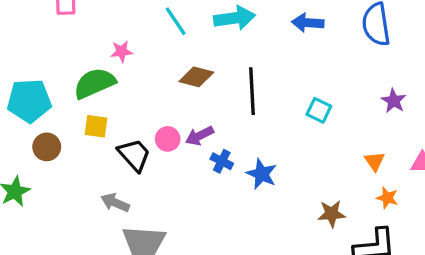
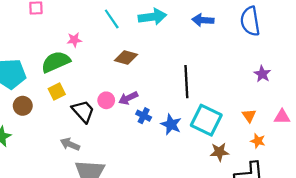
black line: (252, 91) -> (186, 82), moved
cyan square: (319, 110) -> (206, 120), moved, size x1.8
yellow square: (96, 126) -> (57, 92), turned -35

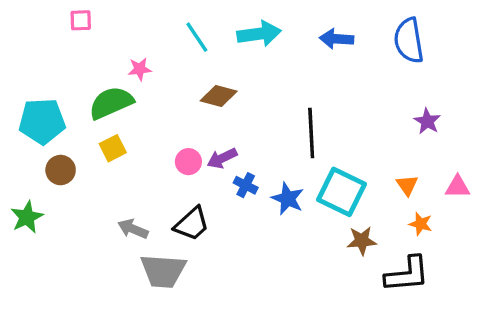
black trapezoid: (83, 111) -> (192, 224), moved, turned 90

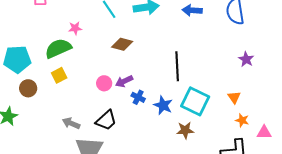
pink triangle: (458, 187) -> (264, 132), moved
brown star: (362, 241) -> (185, 130), moved

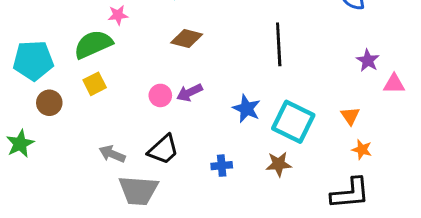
black line: (177, 66) -> (279, 44), moved
blue cross: (138, 97) -> (222, 166), moved, turned -32
blue star: (163, 105) -> (247, 109), moved
pink triangle: (264, 132) -> (394, 84), moved

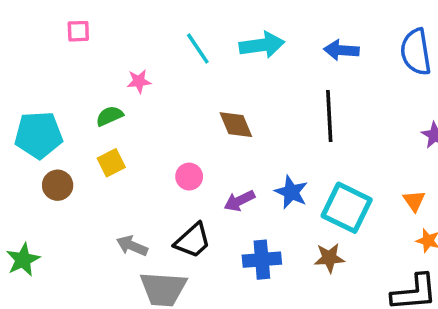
brown diamond: (187, 38) -> (236, 125), moved, turned 52
green semicircle: (93, 44) -> (110, 116), size x0.6
purple arrow: (190, 93) -> (239, 201), moved
green star: (20, 144) -> (23, 260), moved
blue cross: (222, 166) -> (262, 260), size x1.5

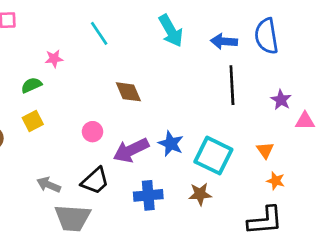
cyan arrow: (262, 45) -> (171, 31), moved, turned 68
blue arrow: (341, 50) -> (224, 41), moved
black line: (329, 116) -> (232, 85), moved
purple arrow: (239, 201) -> (131, 150), size x1.5

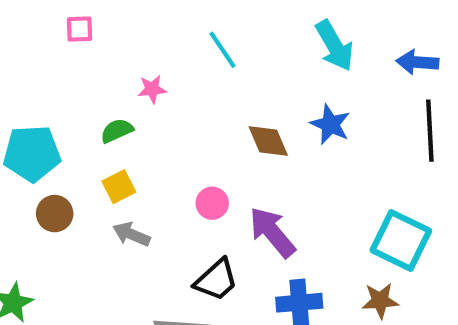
blue star: (171, 144) -> (330, 124), moved
purple arrow: (131, 150) -> (272, 232), turned 76
gray arrow: (49, 185) -> (131, 234), moved

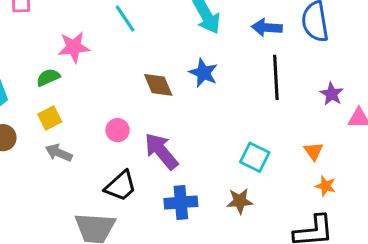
pink star: (152, 89) -> (74, 47), size x1.5
cyan square: (401, 240) -> (255, 157), size x0.7

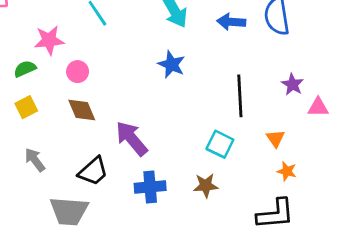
black line: (276, 77) -> (240, 96), moved
brown diamond: (158, 85) -> (82, 110), moved
pink circle: (118, 130) -> (78, 72), moved
gray arrow: (59, 153) -> (35, 160), moved, turned 30

